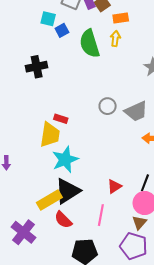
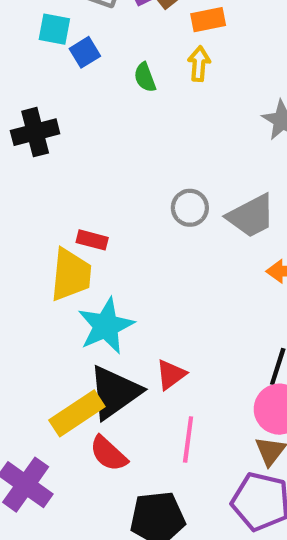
green semicircle: (90, 44) -> (145, 77), size x0.5
red triangle: (114, 186) -> (171, 375), moved

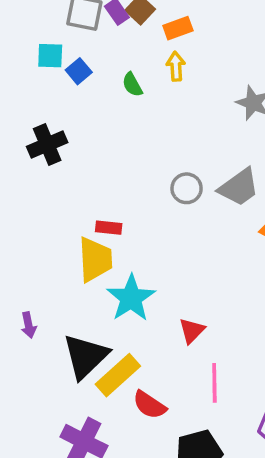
black triangle: (114, 392) -> (86, 356), moved

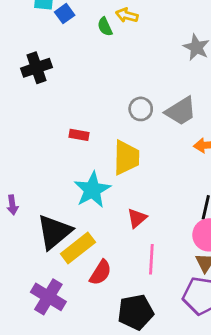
yellow arrow: (176, 66) -> (127, 15), moved, turned -75
yellow trapezoid: (95, 260) -> (126, 158), moved
red semicircle: (149, 405) -> (100, 273), turned -96

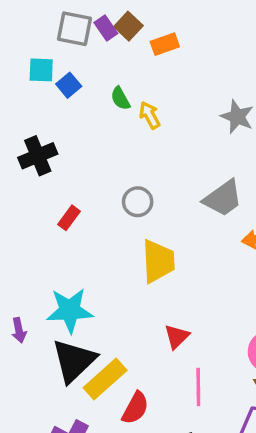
yellow arrow: (127, 15) -> (150, 115), moved, turned 50
gray circle: (141, 109) -> (138, 202), moved
red rectangle: (79, 135) -> (69, 218), moved, turned -60
cyan star: (92, 190) -> (70, 310), moved, turned 30

